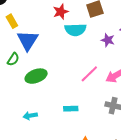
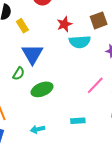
yellow rectangle: (12, 21) -> (22, 26), moved

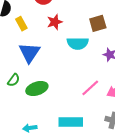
red star: (64, 24) -> (55, 22), moved
green semicircle: (19, 74) -> (14, 80), moved
cyan rectangle: (78, 121) -> (71, 122), size x1.6

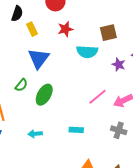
green ellipse: (37, 89) -> (44, 95), turned -45
cyan rectangle: (71, 122) -> (76, 130), size x0.6

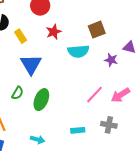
gray cross: (119, 130) -> (109, 125), moved
cyan arrow: (35, 134) -> (38, 139), turned -152

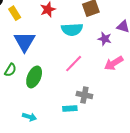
pink line: (94, 95) -> (74, 64), moved
pink arrow: (120, 95) -> (114, 63), moved
gray cross: (109, 125) -> (84, 95), moved

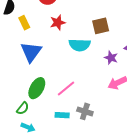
pink line: (74, 64) -> (66, 88), moved
green semicircle: (10, 70) -> (23, 108), moved
cyan rectangle: (70, 108) -> (62, 115), moved

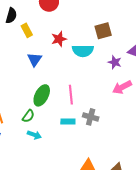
red star: (58, 22) -> (59, 39), moved
blue triangle: (31, 52) -> (35, 59), size x0.7
pink line: (66, 88) -> (71, 95), turned -54

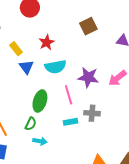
yellow rectangle: (27, 30) -> (16, 49), moved
cyan semicircle: (83, 51) -> (55, 67), moved
purple star: (115, 62) -> (88, 77), moved, size x1.5

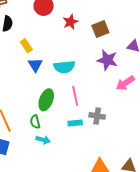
red star: (47, 42) -> (70, 22), moved
purple star: (88, 77) -> (107, 60), moved
green semicircle: (31, 124) -> (35, 122), turned 136

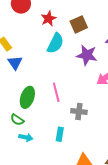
cyan semicircle: (64, 67) -> (55, 43), moved, turned -55
green semicircle: (35, 122) -> (17, 120), turned -40
cyan rectangle: (75, 123) -> (60, 134), moved, turned -72

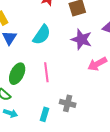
cyan semicircle: (55, 43) -> (42, 35), moved
gray cross: (79, 111) -> (68, 103), moved

